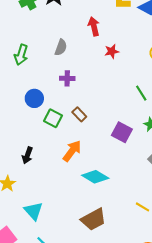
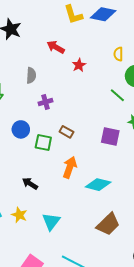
red arrow: (94, 26) -> (56, 47), turned -30
black arrow: (27, 155) -> (30, 184), turned 119
cyan triangle: (34, 211) -> (51, 221), moved, turned 36

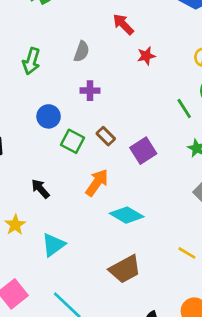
purple square: (110, 136) -> (143, 151), moved, turned 30

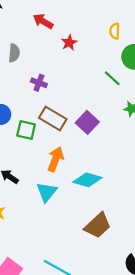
purple cross: (90, 91) -> (39, 83), moved, turned 35
brown rectangle: (106, 136) -> (53, 119), size x1.6
cyan triangle: (53, 245) -> (47, 192), moved

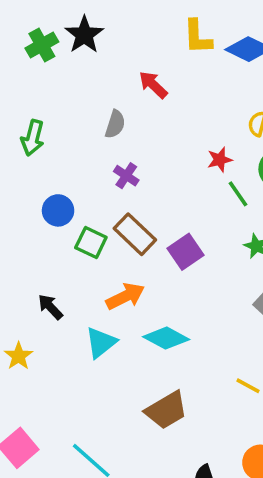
red star: (69, 43) -> (220, 160), moved
gray semicircle: (14, 53) -> (115, 124), moved
orange arrow: (56, 159) -> (125, 296), turned 30

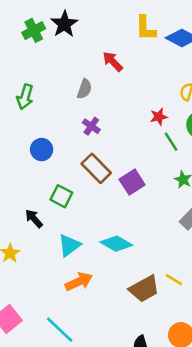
green square: (91, 242) -> (61, 196), moved
orange arrow: (125, 296) -> (79, 282), moved
brown trapezoid: (166, 410) -> (144, 289), moved

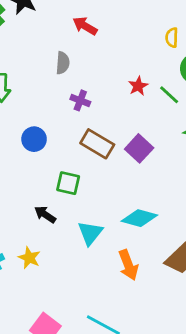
red star: (159, 117) -> (138, 86), moved
orange arrow: (79, 282) -> (128, 265), moved, turned 108

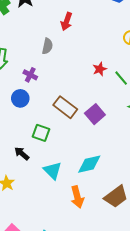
red arrow: (85, 26) -> (67, 21), turned -108
purple cross: (80, 100) -> (30, 75), moved
cyan diamond: (139, 218) -> (89, 164), turned -35
cyan triangle: (90, 233) -> (53, 171), turned -30

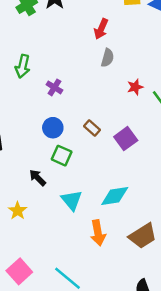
gray semicircle: (47, 46) -> (107, 58), moved
blue circle: (20, 98) -> (53, 128), moved
brown rectangle: (65, 107) -> (92, 128), size x0.6

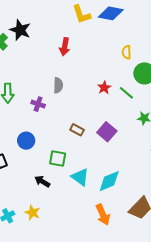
gray semicircle: (107, 58) -> (58, 85), moved
blue circle: (53, 128) -> (26, 141), moved
cyan triangle: (72, 200) -> (80, 177), moved

